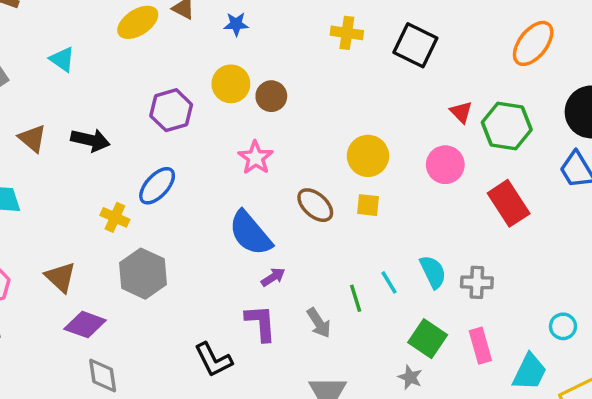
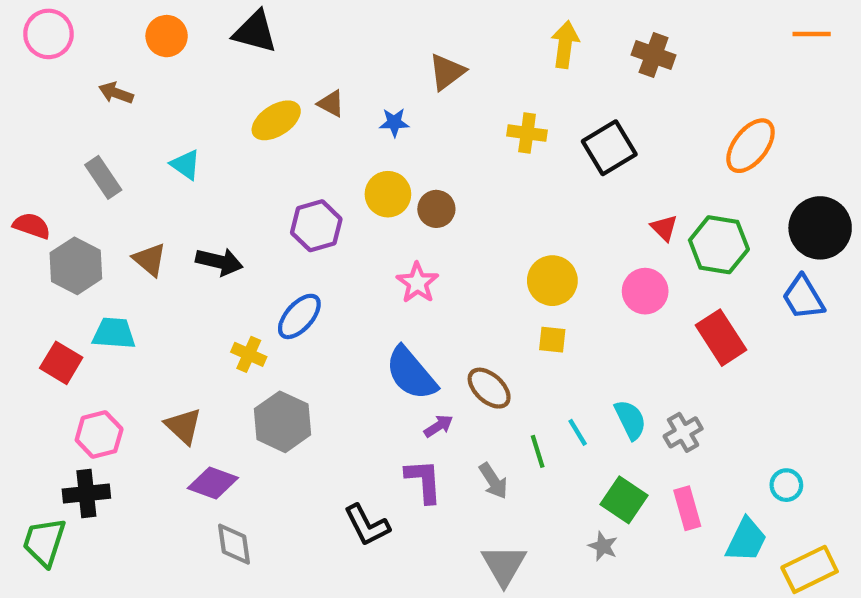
black square: (415, 45) -> (609, 148), turned 33
brown ellipse: (315, 205) -> (489, 388), moved
gray cross: (477, 282) -> (683, 432), turned -32

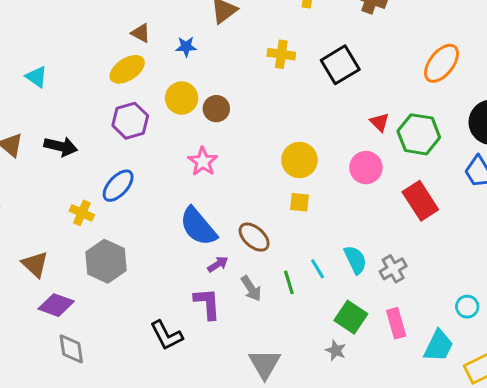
yellow ellipse: (276, 120) -> (127, 69), moved
gray arrow: (493, 481) -> (251, 288), moved

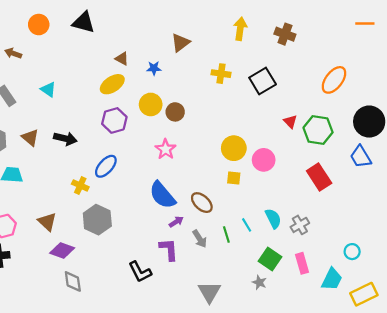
pink circle: (366, 168) -> (264, 160), moved

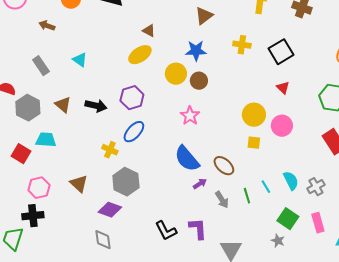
blue star: (154, 68) -> (196, 51), moved, size x1.5
purple hexagon: (114, 120) -> (132, 98), moved
red triangle: (290, 122) -> (283, 88), moved
purple L-shape: (169, 249) -> (198, 229), moved
purple diamond: (62, 251) -> (110, 210), moved

